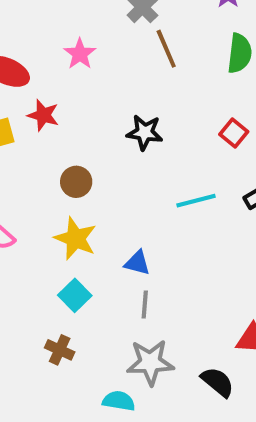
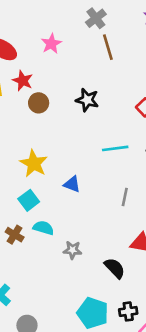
brown circle: (76, 182) -> (39, 103), moved
gray line: (145, 304) -> (125, 197), moved
gray star: (150, 362) -> (72, 250), size x0.6
cyan semicircle: (119, 401) -> (43, 228), moved

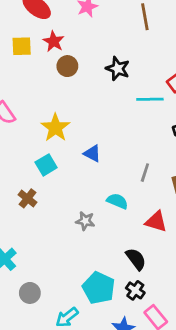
cyan line: (115, 148) -> (150, 99), moved
cyan semicircle: (43, 228) -> (117, 201), moved
black semicircle: (115, 268) -> (136, 259), moved
black cross: (128, 311) -> (135, 290), turned 36

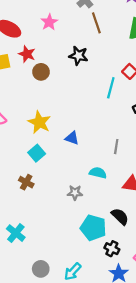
black star: (118, 69) -> (78, 56), moved
cyan line: (150, 99) -> (111, 88), turned -65
cyan pentagon: (99, 288) -> (93, 228), moved
black cross: (135, 290) -> (112, 249), moved
gray circle: (30, 293) -> (41, 269), moved

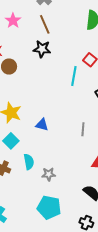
brown line: (96, 23) -> (45, 24), moved
cyan semicircle: (98, 173) -> (29, 162), moved, turned 70
cyan pentagon: (93, 228) -> (49, 207), moved

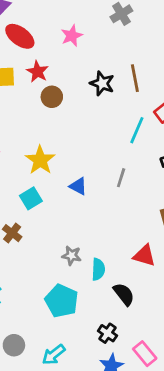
brown line: (45, 24) -> (135, 78), moved
gray line: (83, 129) -> (121, 178), moved
cyan semicircle: (29, 162) -> (98, 269), moved

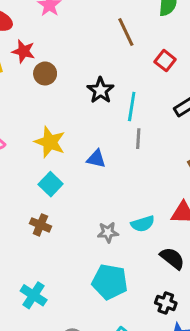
black star: (102, 83) -> (100, 90), moved, turned 30
cyan line: (137, 130) -> (132, 107), moved
cyan semicircle: (98, 269) -> (143, 224), moved, turned 85

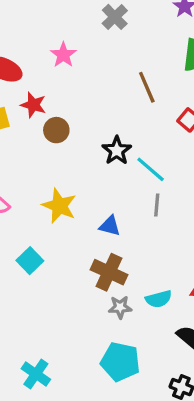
cyan line: (132, 107) -> (151, 169), turned -60
cyan square: (51, 184) -> (30, 261), moved
brown cross: (40, 225) -> (109, 272), moved, size x1.5

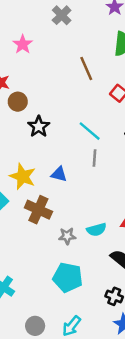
black star: (117, 151) -> (39, 127), moved
yellow star: (59, 206) -> (23, 176), moved
brown cross: (109, 272) -> (38, 210), moved

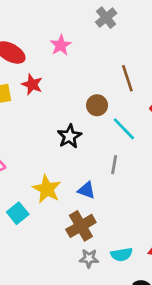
brown circle: (18, 102) -> (97, 105), moved
cyan line: (90, 131) -> (124, 129), moved
gray line: (94, 158) -> (114, 165), moved
brown cross: (38, 210) -> (81, 226), moved, turned 30

